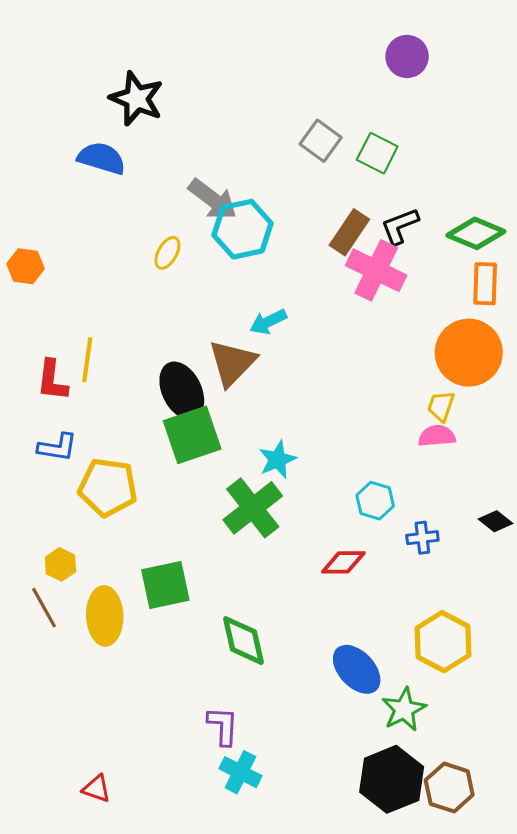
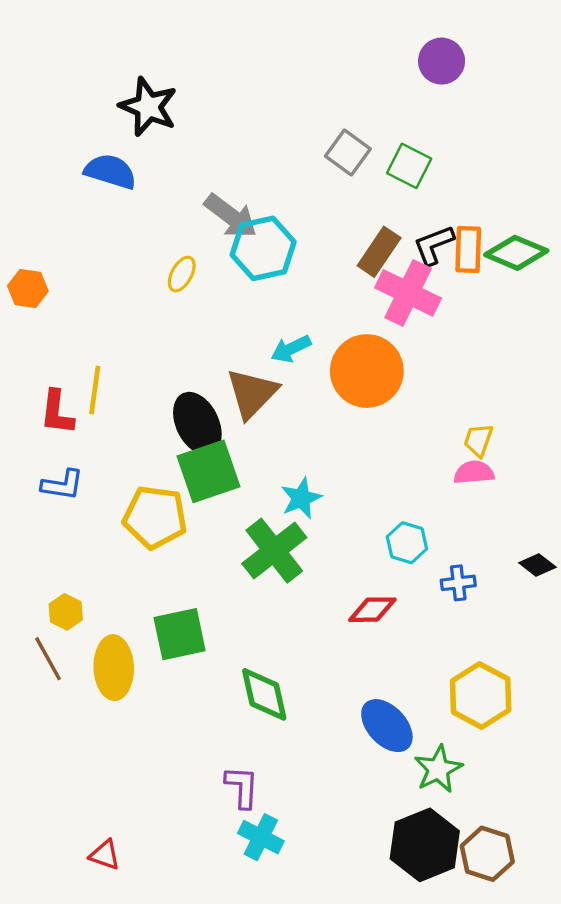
orange rectangle: (485, 284) -> (468, 249), moved
orange circle: (469, 353) -> (367, 371), moved
yellow pentagon: (108, 487) -> (155, 517), moved

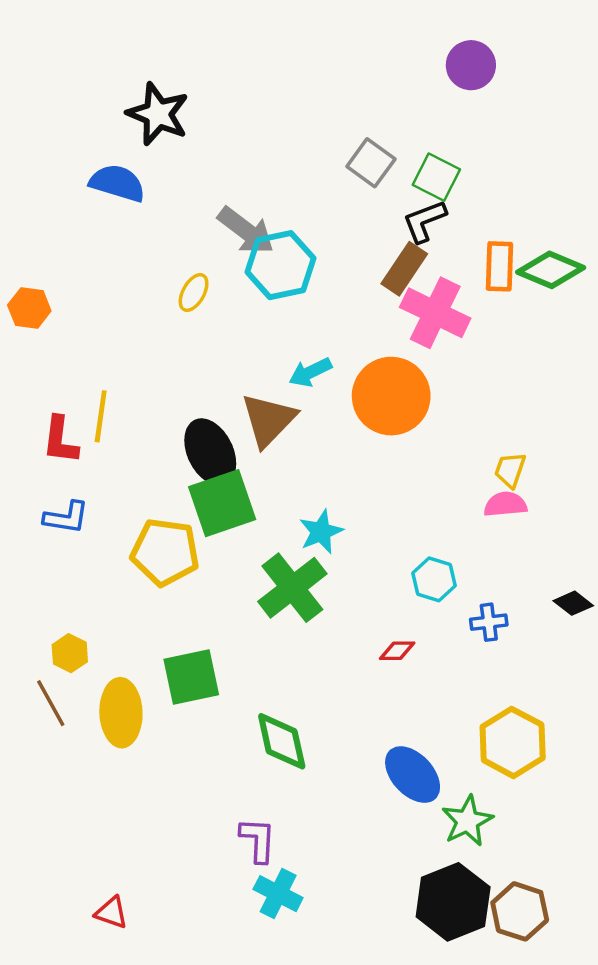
black L-shape: (434, 245) -> (424, 221), moved
red diamond: (372, 610) -> (397, 651), size x0.7

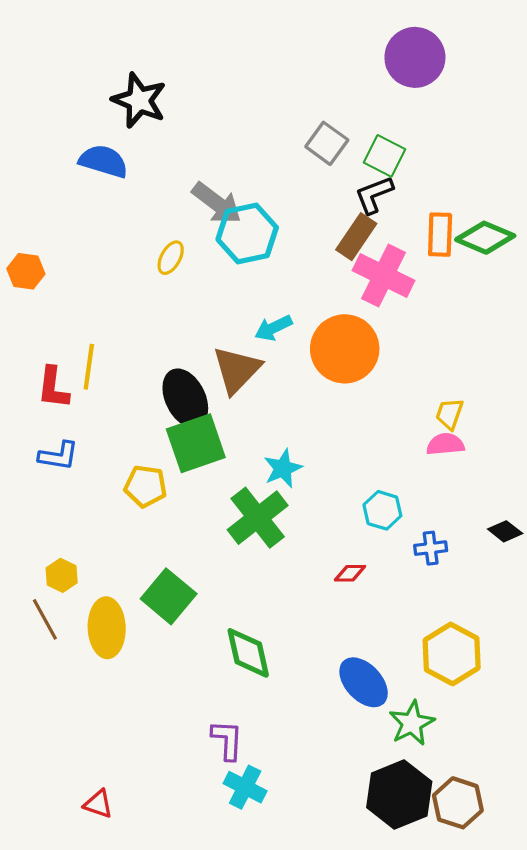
purple circle: (471, 65) -> (415, 57), size x1.4
yellow pentagon: (165, 552) -> (145, 486), size x0.7
green square: (191, 677) -> (169, 596), turned -38

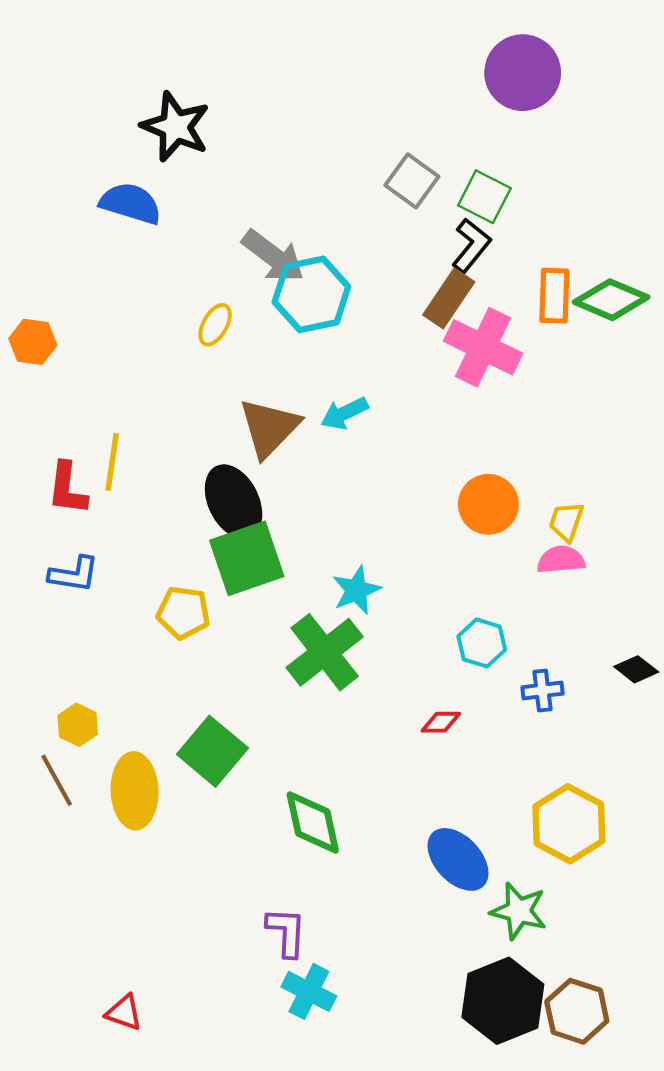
black L-shape: (374, 195) -> (471, 246), turned 150
orange circle: (345, 349) -> (488, 504), moved, size x0.7
brown triangle: (237, 370) -> (269, 428), moved
green star: (412, 723) -> (519, 911), turned -30

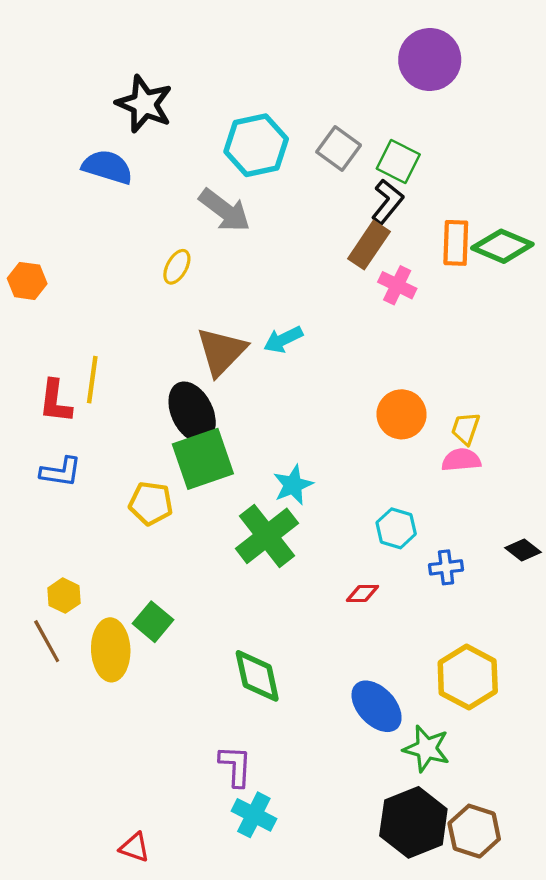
cyan hexagon: (311, 294) -> (256, 145), moved
pink cross: (483, 347) -> (397, 285), size x0.6
green square: (212, 751) -> (153, 622), moved, size x0.7
red triangle: (124, 1013) -> (135, 847), moved

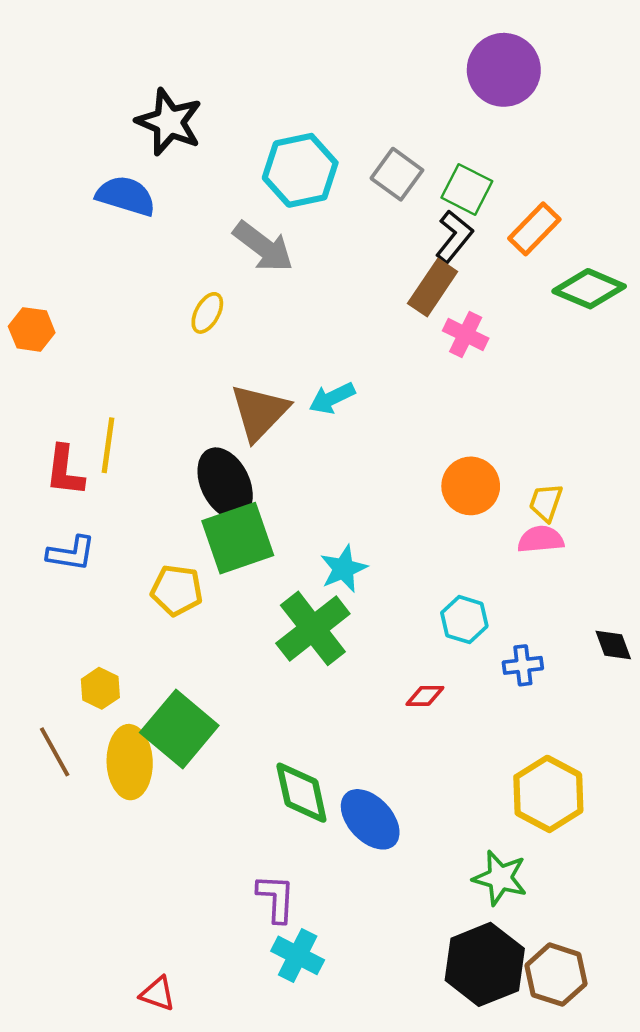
orange rectangle: (456, 243) -> (534, 229), moved, turned 42
black diamond: (523, 550) -> (613, 645), turned 32
yellow hexagon: (64, 596) -> (100, 688), moved
green square: (153, 622) -> (179, 729), size x1.6
blue ellipse: (377, 706) -> (370, 819), moved

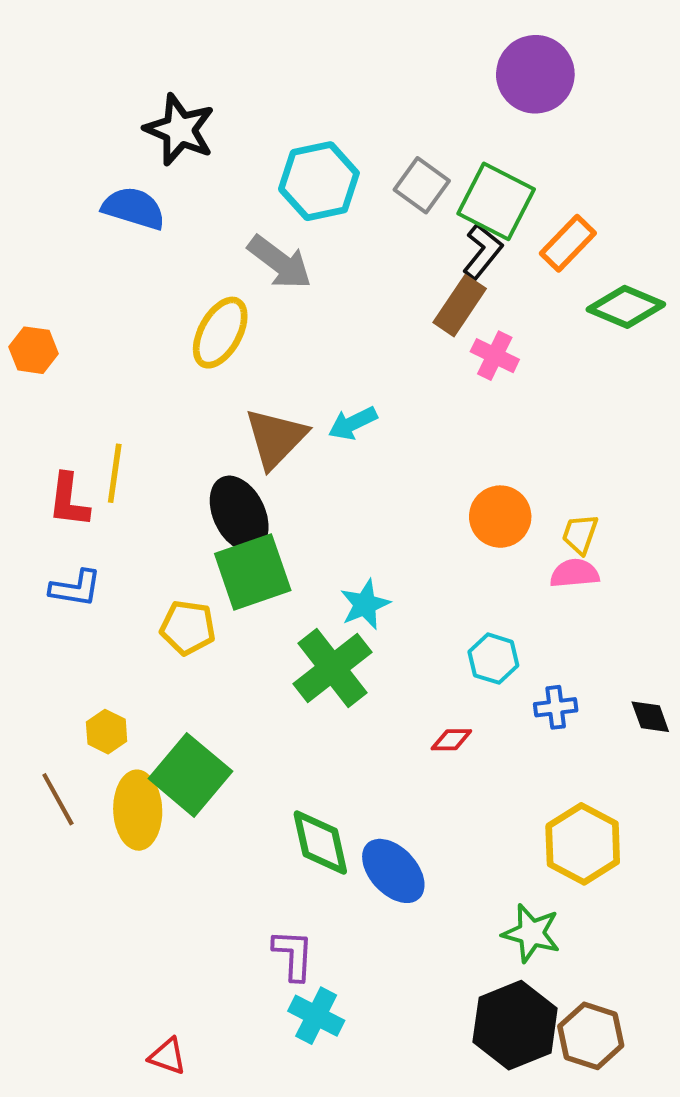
green square: (467, 189) -> (496, 201), size x1.4
yellow ellipse: (207, 313) -> (220, 333), size x1.6
black diamond: (613, 645) -> (650, 717), moved

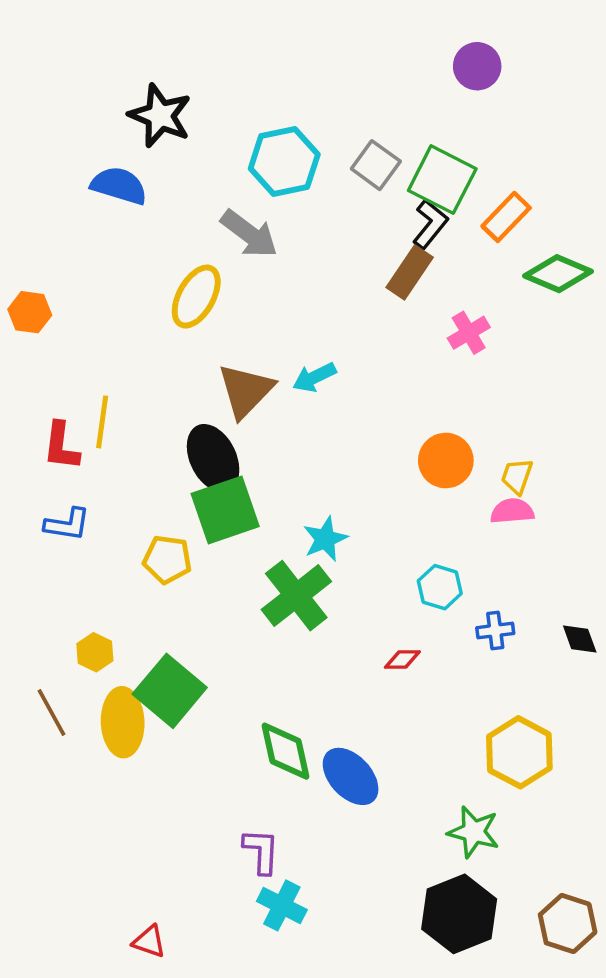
purple circle: (535, 74) -> (477, 66), size x0.7
pink cross: (495, 356) -> (469, 333), moved, turned 33
brown hexagon: (591, 1036) -> (568, 924), moved

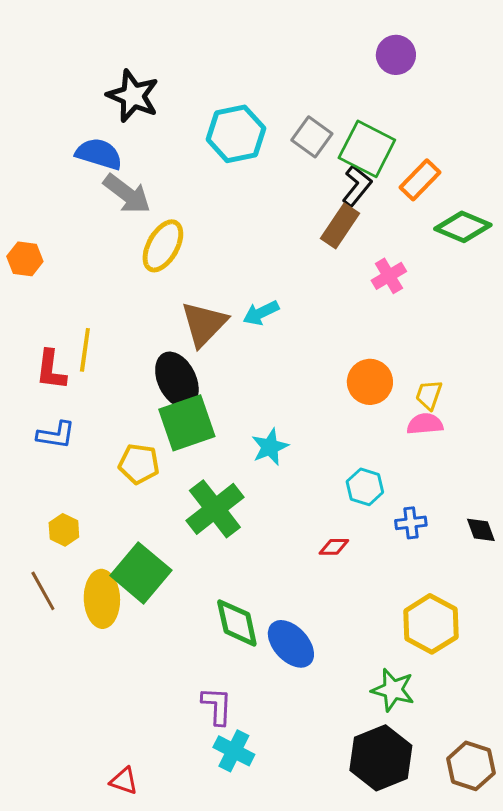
gray arrow: (249, 234) -> (127, 194), moved
green cross: (296, 596) -> (215, 509), moved
yellow hexagon: (95, 652) -> (64, 530), moved

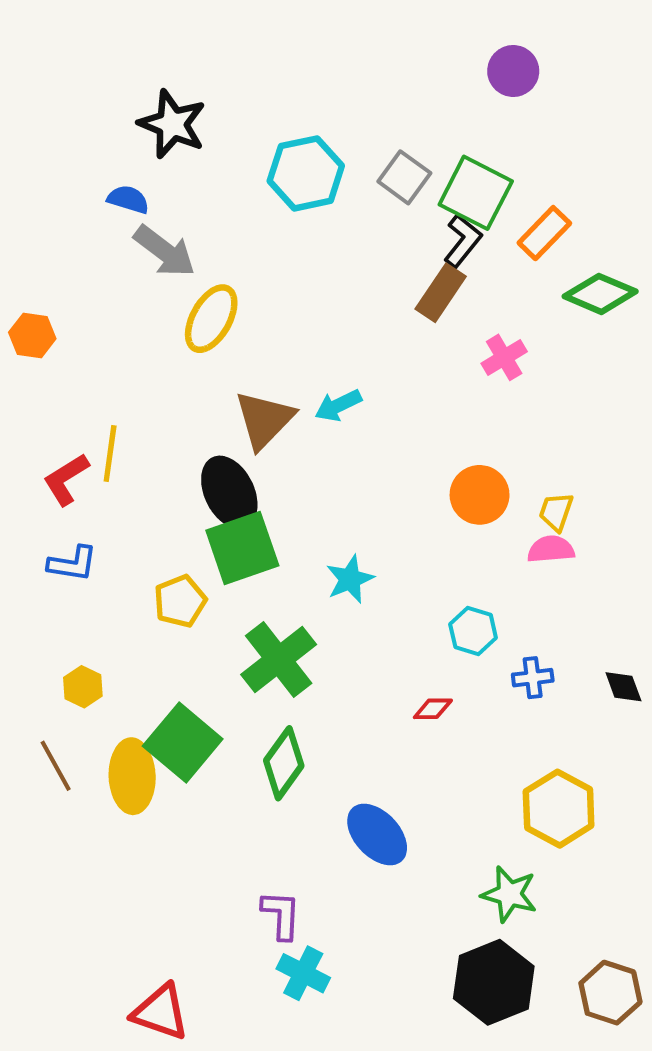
blue semicircle: (99, 154) -> (128, 199), size x0.7
red L-shape: (51, 370) -> (66, 479), turned 51
yellow pentagon: (139, 464) -> (180, 601), turned -30
green diamond: (237, 623) -> (284, 763), moved, turned 48
red triangle: (124, 781) -> (161, 1012), size x1.6

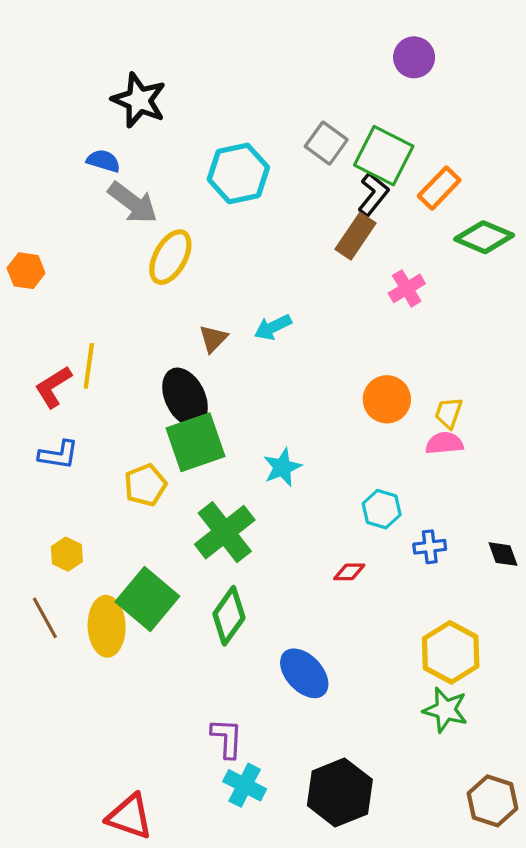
cyan hexagon: (306, 173) -> (238, 173), moved
brown triangle: (264, 420) -> (213, 339), size x0.6
green star: (509, 894) -> (445, 710), moved
black hexagon: (494, 982) -> (340, 793), moved

